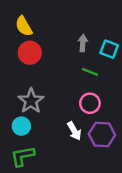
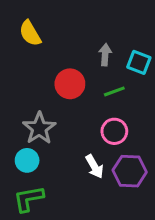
red circle: (30, 53) -> (70, 84), moved
green line: (90, 72) -> (114, 91), turned -42

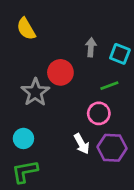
green line: (114, 91) -> (109, 86), moved
gray star: (39, 128) -> (35, 92), moved

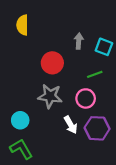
yellow semicircle: (26, 29) -> (22, 25), turned 30
gray star: (35, 92) -> (50, 96), moved, turned -30
green L-shape: (25, 172) -> (21, 149), turned 70

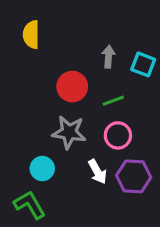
green line: (95, 74) -> (113, 101), moved
cyan circle: (20, 120) -> (42, 169), moved

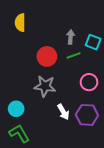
green line: (113, 101) -> (74, 55), moved
pink circle: (118, 135) -> (89, 82), moved
cyan circle: (42, 169) -> (16, 109), moved

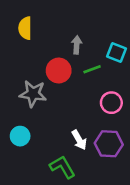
gray arrow: (71, 37) -> (77, 45), moved
gray star: (45, 86) -> (33, 94), moved
green L-shape: (19, 133) -> (62, 167), moved

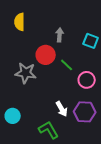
green line: (92, 69) -> (67, 65), moved, turned 64
cyan circle: (20, 136) -> (13, 116), moved

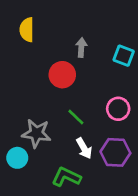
green line: (67, 65) -> (76, 117), moved
gray star: (26, 73) -> (36, 133), moved
green L-shape: (49, 130) -> (66, 177), turned -35

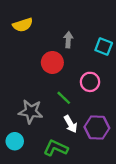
yellow semicircle: (27, 30) -> (23, 25), turned -108
pink circle: (118, 109) -> (90, 82), moved
cyan circle: (17, 158) -> (15, 141), moved

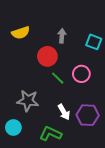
yellow semicircle: (23, 25) -> (21, 33), moved
green line: (64, 98) -> (58, 78), moved

